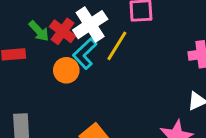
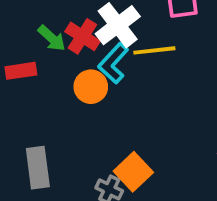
yellow line: (117, 46) -> (154, 50), turned 56

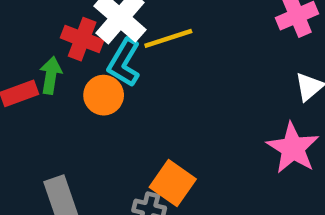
green arrow: (52, 38) -> (51, 75), moved, turned -112

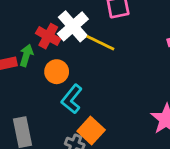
yellow line: (168, 38) -> (100, 43), turned 36
cyan L-shape: (124, 63) -> (72, 99), moved

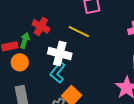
white cross: (73, 26) -> (60, 53), moved, turned -35
orange circle: (57, 72) -> (20, 62), moved

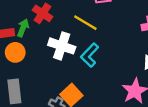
cyan L-shape: (58, 72) -> (90, 55), moved

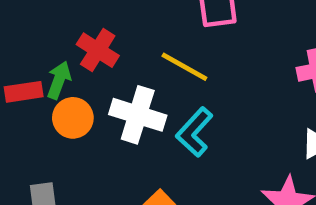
orange circle: (15, 52) -> (73, 118), moved

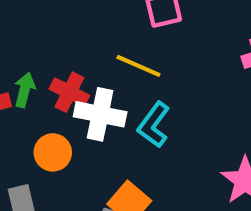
red cross: (98, 50) -> (69, 92), moved
orange circle: (73, 118) -> (53, 152), moved

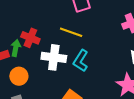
red cross: (69, 92) -> (30, 38), moved
orange circle: (53, 152) -> (19, 76), moved

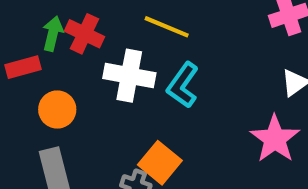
green arrow: (16, 48) -> (53, 34), moved

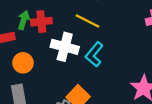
red cross: (84, 34) -> (41, 22), turned -36

